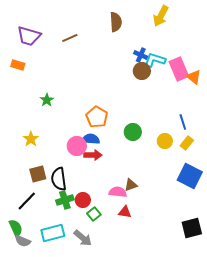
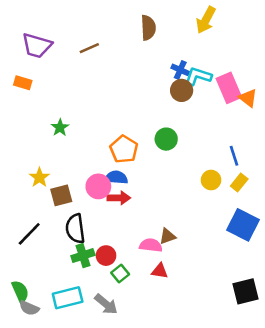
green circle: (133, 132) -> (166, 139), moved
brown square: (38, 174) -> (61, 195), moved
black line: (27, 201) -> (29, 234), moved

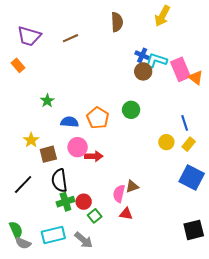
orange rectangle: (23, 83) -> (18, 65), turned 32
blue semicircle: (116, 177) -> (69, 122), moved
pink semicircle: (151, 245) -> (119, 194), turned -84

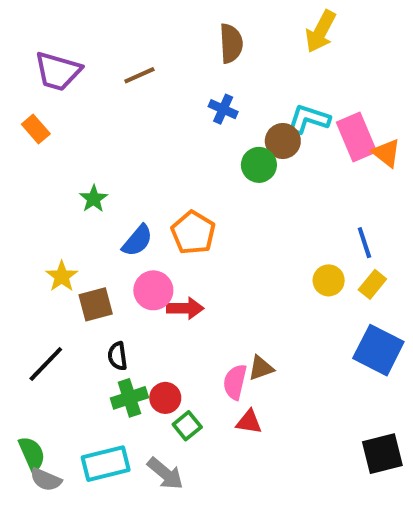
blue cross: (142, 55) -> (223, 109), moved
green circle: (131, 110) -> (259, 165), moved
blue semicircle: (69, 122) -> (137, 241), turned 126
black semicircle: (59, 180) -> (117, 356), size x0.6

